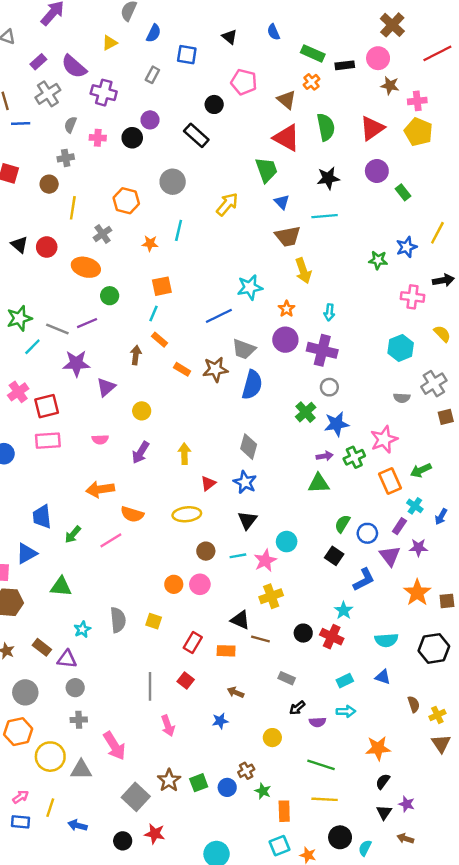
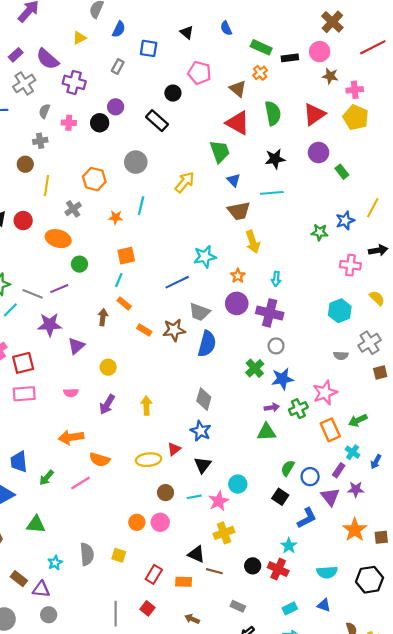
red triangle: (208, 483) -> (174, 449), moved

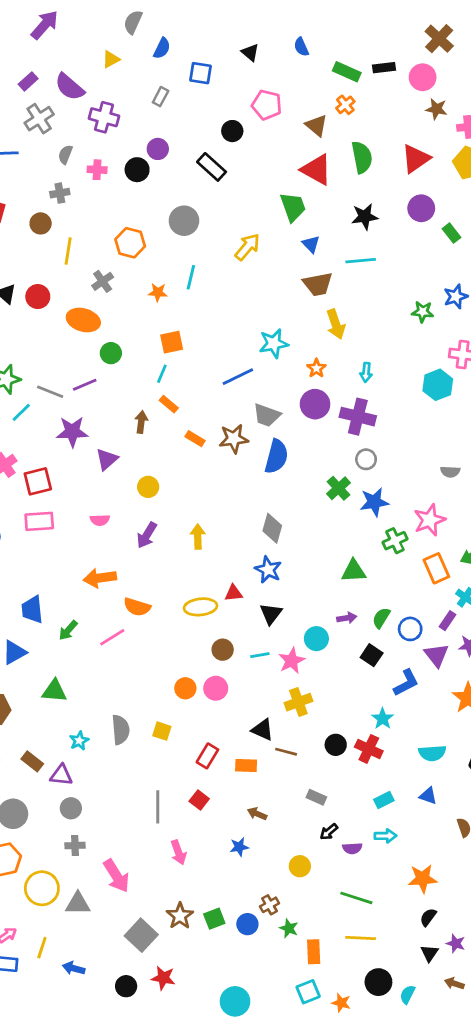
black rectangle: (290, 58) -> (384, 68), moved
cyan hexagon: (340, 311) -> (438, 385), moved
purple arrow: (272, 408) -> (347, 618), moved
red triangle: (174, 449) -> (234, 593), turned 32

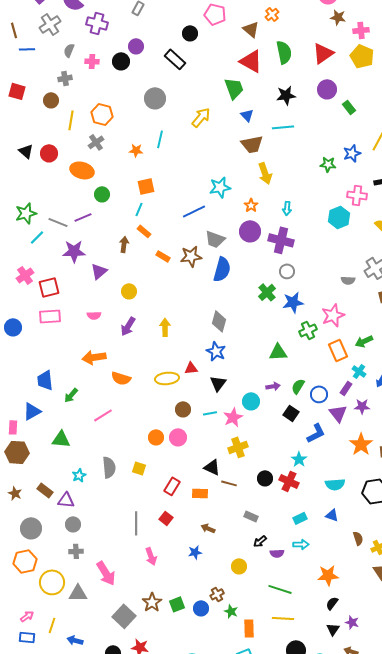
orange hexagon: (130, 243) -> (102, 114), moved
pink line: (112, 637) -> (103, 415), moved

